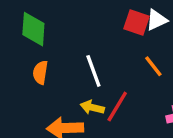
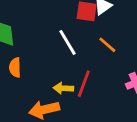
white line: (93, 71) -> (68, 42), moved

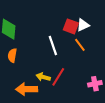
orange line: (107, 45) -> (80, 45), moved

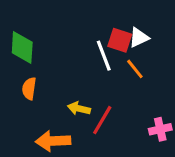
white line: (53, 45) -> (104, 56), moved
yellow arrow: (43, 77) -> (79, 109), moved

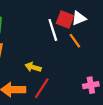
red line: (102, 120) -> (42, 88), moved

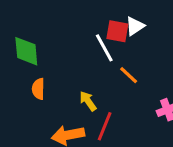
orange line: (75, 41) -> (129, 75), moved
yellow arrow: (33, 67) -> (88, 101), turned 49

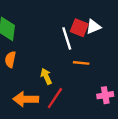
orange line: (129, 75) -> (81, 63), turned -49

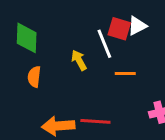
yellow arrow: (46, 76) -> (79, 60), moved
red line: (55, 98) -> (95, 121), turned 65

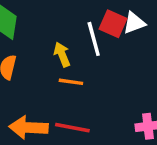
orange line: (125, 74) -> (71, 82), moved

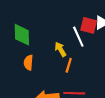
orange line: (71, 82) -> (69, 65), turned -72

